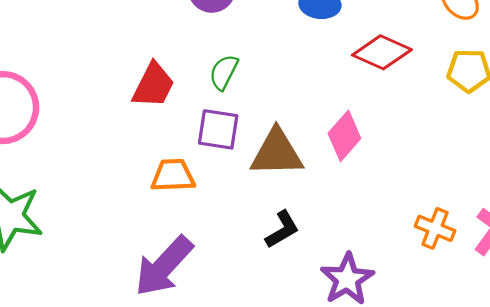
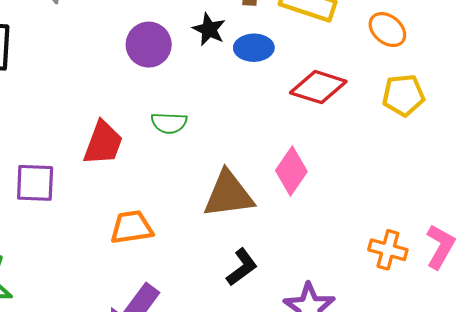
green semicircle: (224, 72) -> (169, 123), turned -108
purple square: (218, 129) -> (35, 183), moved

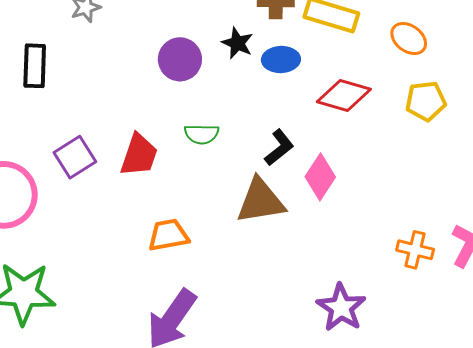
purple square: (35, 183) -> (75, 157), moved, turned -33
black L-shape: (242, 267) -> (279, 147), moved

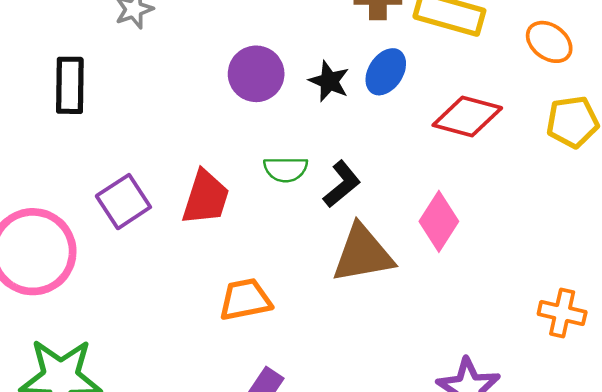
black star: (237, 43) -> (329, 81), moved
blue ellipse: (281, 60) -> (386, 72), turned -54
black L-shape: (279, 147) -> (342, 184), moved

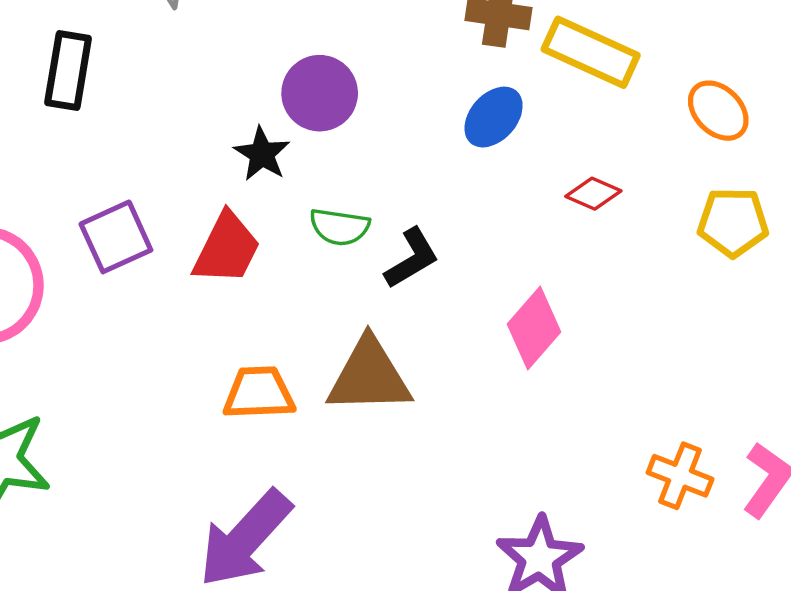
black star: (329, 81) -> (262, 154), moved
red diamond: (467, 117) -> (593, 194), size x0.6
brown triangle: (363, 254) -> (369, 376), moved

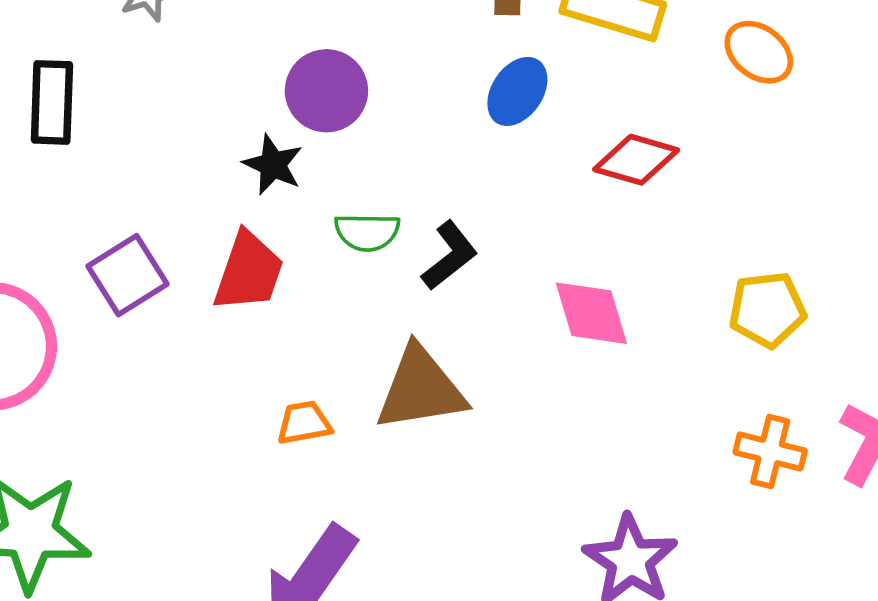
red diamond: (593, 194) -> (636, 160), size x1.4
yellow pentagon: (733, 222) -> (767, 310), moved
pink diamond: (534, 328) -> (591, 313), turned -50
orange trapezoid: (259, 393) -> (304, 423), size x0.7

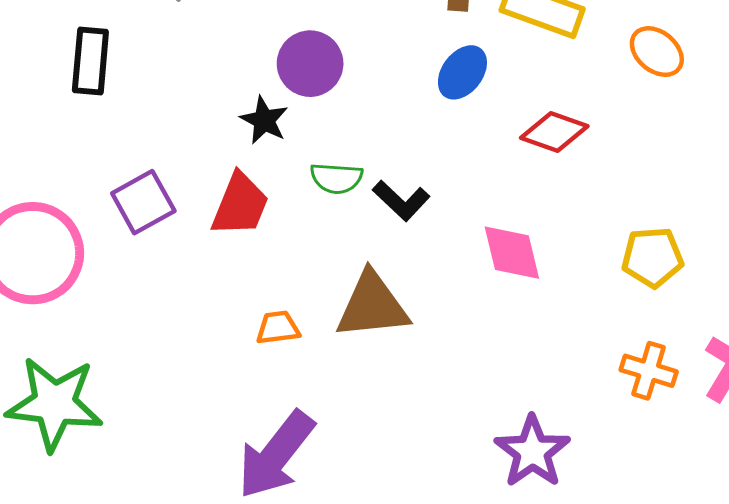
black L-shape: (450, 256) -> (401, 200), turned 78

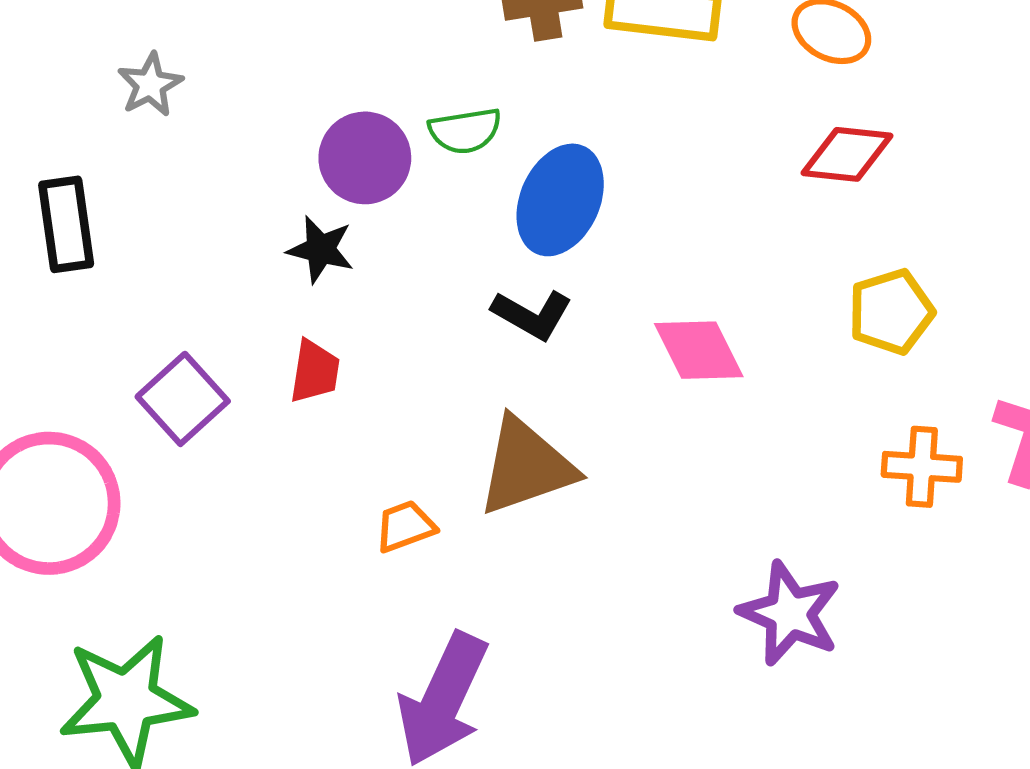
blue ellipse: (462, 72) -> (560, 200), moved, size x1.4
red diamond: (554, 132) -> (847, 154), moved
green semicircle: (336, 178) -> (465, 131), moved
red trapezoid: (240, 205) -> (315, 371), size x0.7

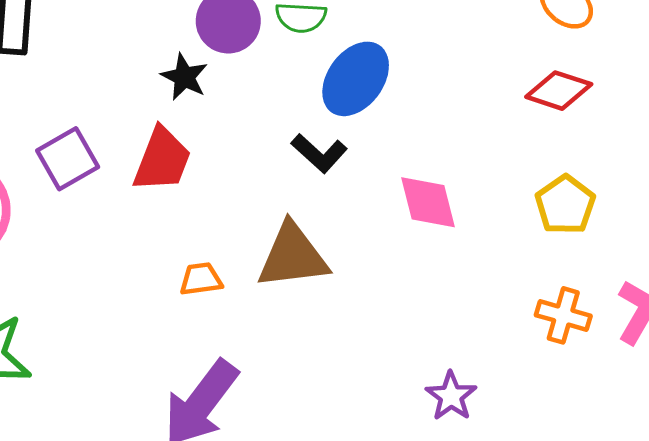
yellow pentagon: (891, 312) -> (565, 205), turned -30
red trapezoid: (315, 371) -> (162, 160), size x1.5
purple star: (790, 613) -> (451, 396), size x0.7

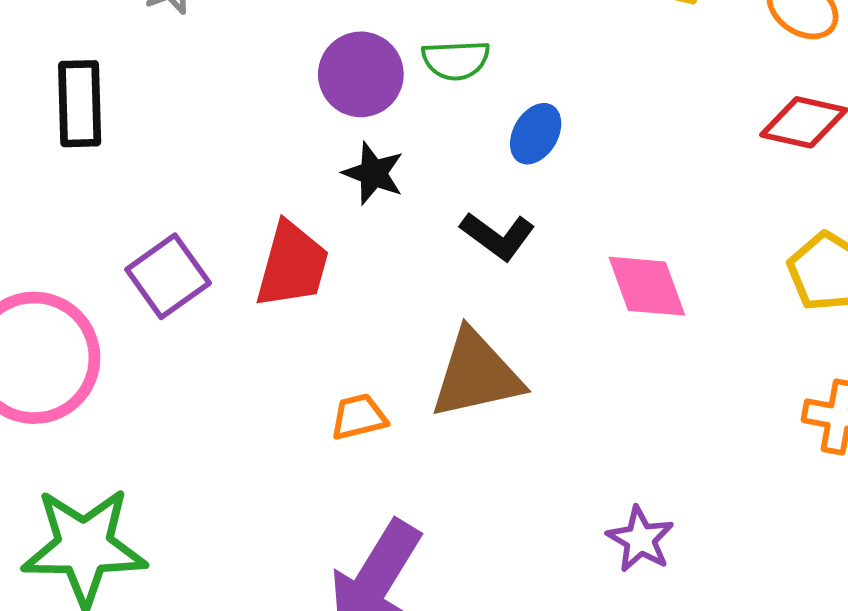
black star: (184, 77) -> (373, 173), moved
blue ellipse: (356, 79) -> (536, 134), size x0.6
purple star: (451, 396) -> (640, 539), moved

